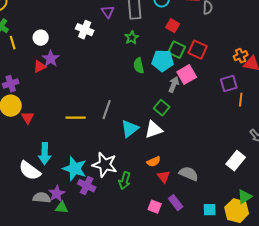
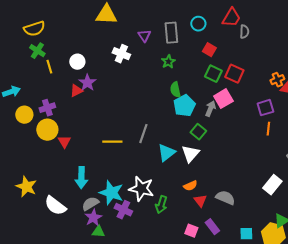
cyan pentagon: (163, 61) -> (184, 106), moved, turned -30
orange line: (241, 100) -> (268, 129), moved
white triangle: (154, 130) -> (190, 154), turned -30
white semicircle: (30, 171) -> (55, 206), moved
gray semicircle: (42, 198) -> (90, 204), moved, turned -36

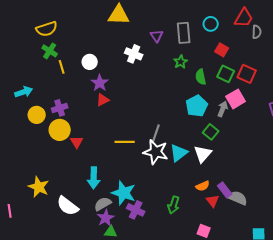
green semicircle: (175, 90) -> (201, 77), moved
red triangle: (76, 91) -> (103, 100), moved
white star: (141, 189) -> (156, 152), moved
purple rectangle: (212, 227) -> (225, 190), moved

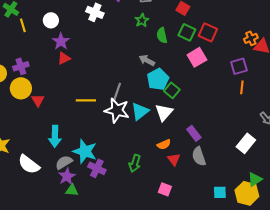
cyan pentagon: (197, 106) -> (158, 79), moved
gray arrow: (223, 109) -> (147, 60), moved, turned -84
purple rectangle: (225, 190) -> (194, 133), moved
gray semicircle: (238, 198) -> (199, 156), turned -132

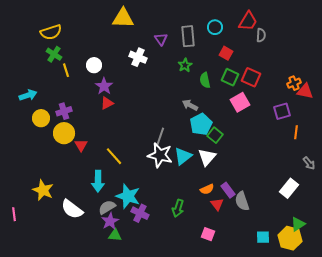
orange line: (242, 87) -> (296, 132), moved
yellow line: (86, 100) -> (114, 156), moved, turned 48
purple rectangle: (194, 133) -> (228, 190), moved

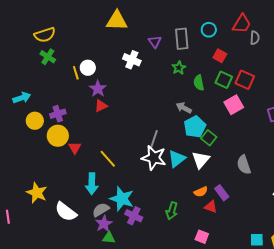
yellow line: (66, 70) -> (76, 73), moved
gray semicircle: (242, 201) -> (244, 165), moved
red triangle: (217, 204) -> (211, 207), turned -32

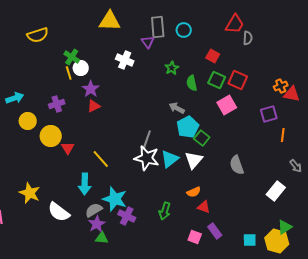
cyan circle: (209, 30) -> (184, 30), moved
gray rectangle: (182, 39) -> (158, 27), moved
green cross: (48, 57) -> (72, 57), moved
purple cross: (58, 114) -> (57, 104), moved
purple rectangle: (222, 193) -> (215, 231), moved

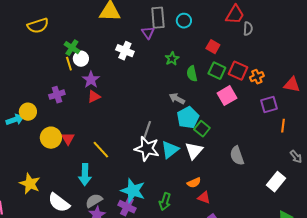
orange cross: (281, 86) -> (257, 77), moved
cyan arrow: (15, 98) -> (15, 120), moved
yellow circle: (51, 136) -> (51, 138), moved
cyan star: (115, 199) -> (133, 191), moved

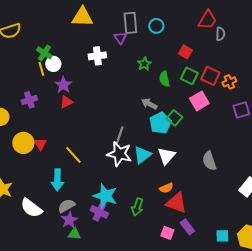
white cross: (125, 51) -> (97, 56), turned -30
green square: (202, 129) -> (174, 118), moved
red triangle: (204, 198) -> (176, 203), size x1.6

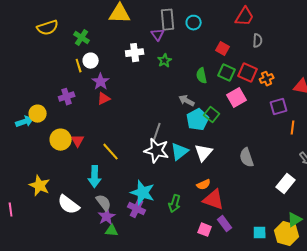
gray semicircle: (220, 34) -> (258, 41), moved
green cross: (44, 53) -> (82, 38), moved
green star: (144, 64) -> (165, 61), moved
gray semicircle: (66, 206) -> (104, 203), turned 84

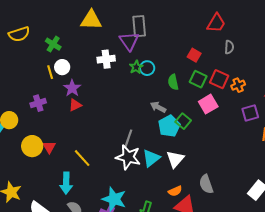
cyan circle: (194, 23) -> (147, 68), moved
purple triangle: (158, 35) -> (129, 41), size x1.5
gray semicircle: (247, 158) -> (206, 184), moved

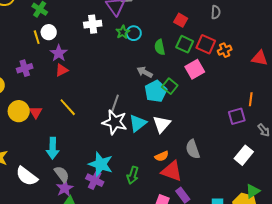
purple square: (250, 113) -> (237, 116), moved
yellow line: (82, 158) -> (68, 107), moved

